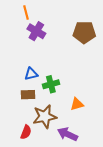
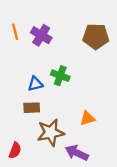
orange line: (26, 12) -> (15, 32), moved
green cross: (51, 84) -> (60, 76), moved, turned 35
red semicircle: (26, 132) -> (15, 150), moved

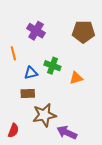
orange line: (15, 32) -> (13, 53), moved
orange triangle: (88, 118) -> (76, 78), moved

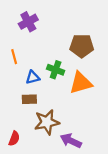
purple cross: (36, 31) -> (28, 22), moved, turned 30
brown pentagon: (83, 32) -> (82, 46), moved
orange triangle: (76, 78) -> (81, 83), size x1.6

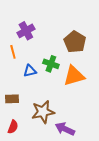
purple cross: (28, 22) -> (26, 31), moved
brown pentagon: (82, 46) -> (75, 42), turned 30
brown rectangle: (29, 99) -> (12, 99), moved

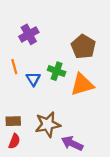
orange line: (13, 52) -> (14, 67), moved
blue triangle: (30, 71) -> (33, 79), turned -48
brown rectangle: (12, 99) -> (13, 121), moved

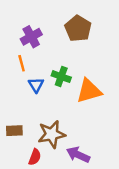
brown pentagon: (83, 47) -> (78, 28), moved
orange line: (14, 67) -> (22, 63), moved
red semicircle: (14, 141) -> (35, 157), moved

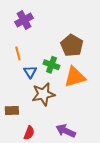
brown pentagon: (78, 28) -> (72, 45), moved
purple cross: (31, 37) -> (24, 20), moved
brown star: (52, 134) -> (43, 94), moved

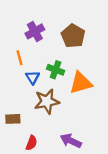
purple cross: (24, 20) -> (35, 31), moved
brown pentagon: (72, 45) -> (73, 36), moved

